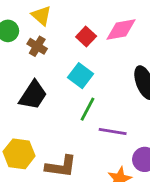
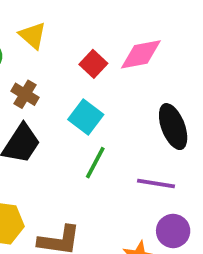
brown cross: (37, 46) -> (25, 94), moved
purple line: (113, 131) -> (156, 184), moved

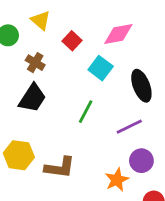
red square: (93, 64) -> (72, 41), moved
cyan square: (86, 117) -> (101, 68), moved
purple line: (156, 184) -> (129, 127), turned -35

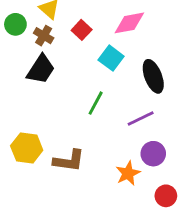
brown cross: (35, 63) -> (44, 36), moved
black trapezoid: (32, 98) -> (41, 69), moved

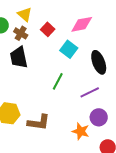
black trapezoid: (41, 69) -> (19, 57), turned 135
orange star: (128, 173) -> (81, 131), turned -30

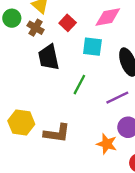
cyan square: (69, 49) -> (92, 47), turned -30
black trapezoid: (19, 57) -> (49, 57), moved

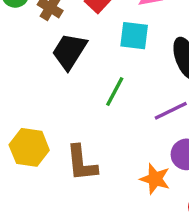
black trapezoid: (49, 57) -> (69, 51), turned 44
brown L-shape: (57, 133) -> (82, 163), turned 76

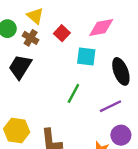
black trapezoid: (69, 51) -> (20, 67), moved

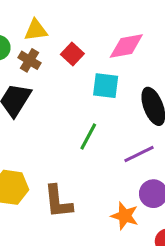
yellow triangle: (35, 16) -> (36, 30), turned -48

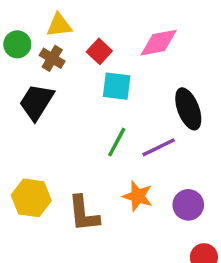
cyan square: (106, 86) -> (117, 86), moved
purple line: (139, 154) -> (159, 147), moved
orange star: (125, 216) -> (138, 196), moved

